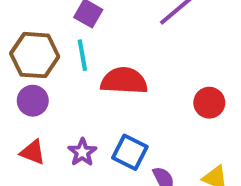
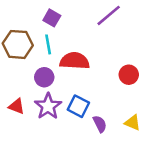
purple circle: (33, 101) -> (44, 77), moved
purple star: (82, 152) -> (48, 106), size x1.5

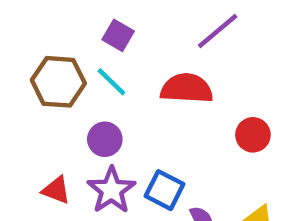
cyan line: (48, 44) -> (111, 82), turned -36
red semicircle: (75, 61) -> (187, 88), moved

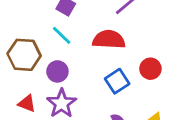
brown hexagon: (58, 82) -> (24, 55), moved
blue square: (165, 190) -> (117, 81), moved, turned 30

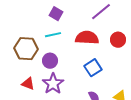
cyan line: (62, 35) -> (53, 35), turned -56
red circle: (150, 69) -> (118, 40), moved

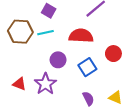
red circle: (118, 40) -> (113, 54), moved
brown hexagon: (26, 49) -> (20, 32), moved
purple circle: (50, 61) -> (58, 60), moved

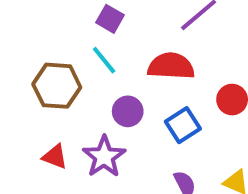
brown hexagon: (20, 32) -> (57, 86), moved
cyan line: (45, 33) -> (104, 60), turned 63

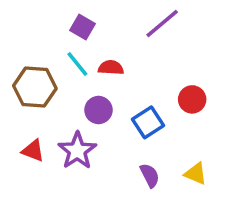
red semicircle: (171, 66) -> (111, 68), moved, size x0.6

